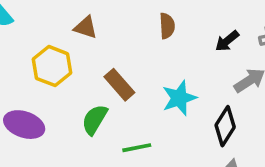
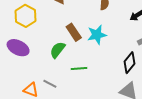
yellow hexagon: (52, 66) -> (26, 16), moved
cyan star: (179, 98) -> (97, 35), moved

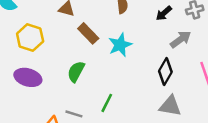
brown rectangle: (74, 32) -> (88, 33), moved
green line: (79, 68) -> (107, 103), moved, turned -49

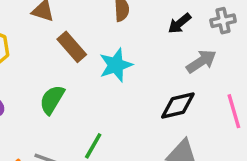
black diamond: (165, 72) -> (178, 106), turned 45

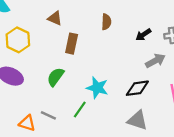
brown rectangle: (72, 47) -> (72, 44), turned 48
cyan star: (116, 65) -> (97, 88), moved, turned 30

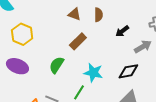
brown triangle: (55, 18) -> (74, 14), moved
black arrow: (143, 35) -> (122, 31), moved
brown rectangle: (72, 44) -> (78, 41), moved, turned 36

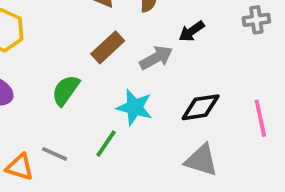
gray arrow: (143, 47) -> (156, 58), moved

